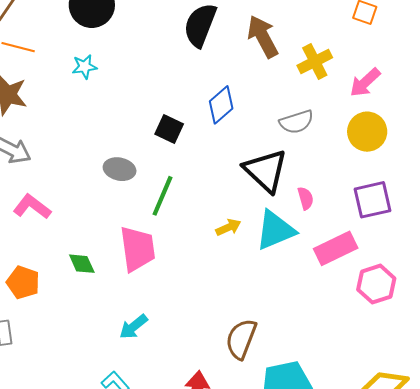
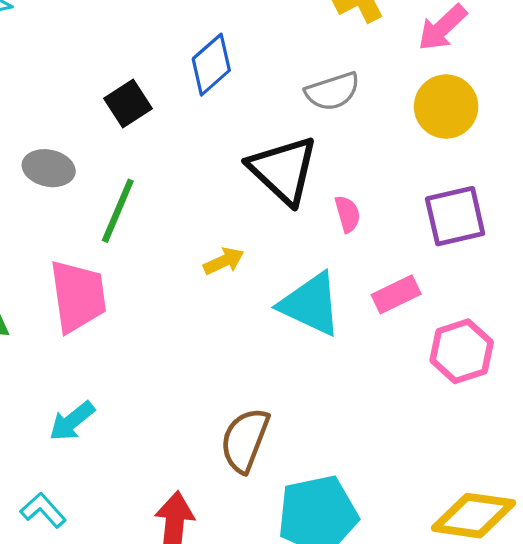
black square: (169, 129) -> (128, 103), turned 32
cyan triangle: (275, 230) -> (311, 304), moved, turned 48
pink rectangle: (336, 248) -> (396, 294), size x0.7

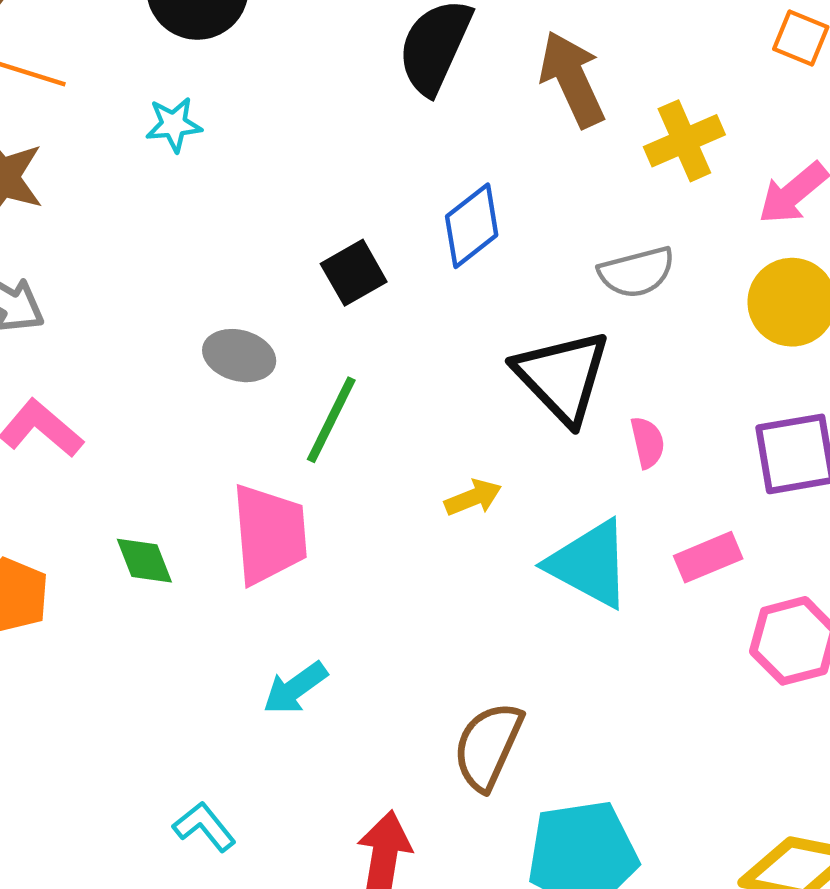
cyan arrow: (72, 421) -> (295, 688), moved

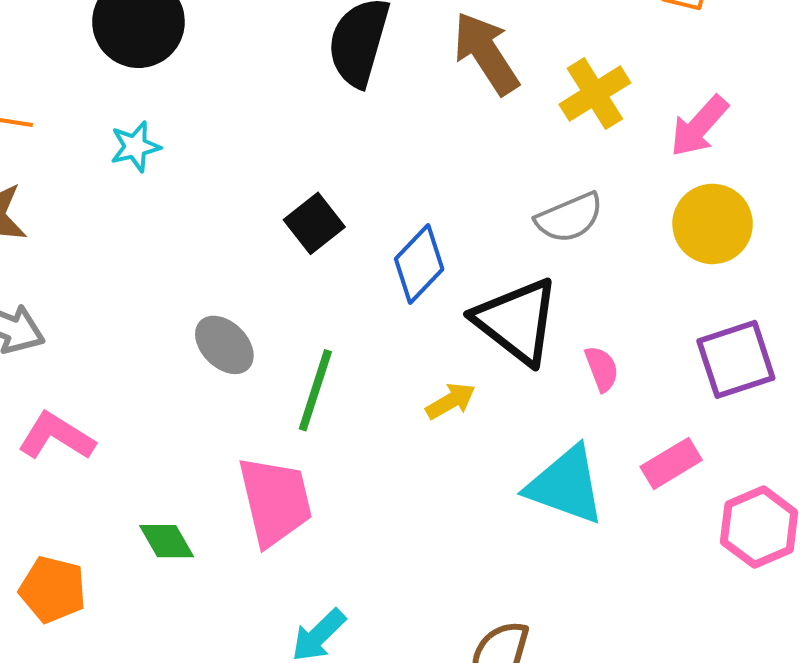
blue diamond: (472, 226) -> (419, 264), moved
black square: (354, 273) -> (314, 223), moved
gray ellipse: (239, 356) -> (224, 345), turned 38
yellow arrow: (473, 498) -> (451, 401), moved

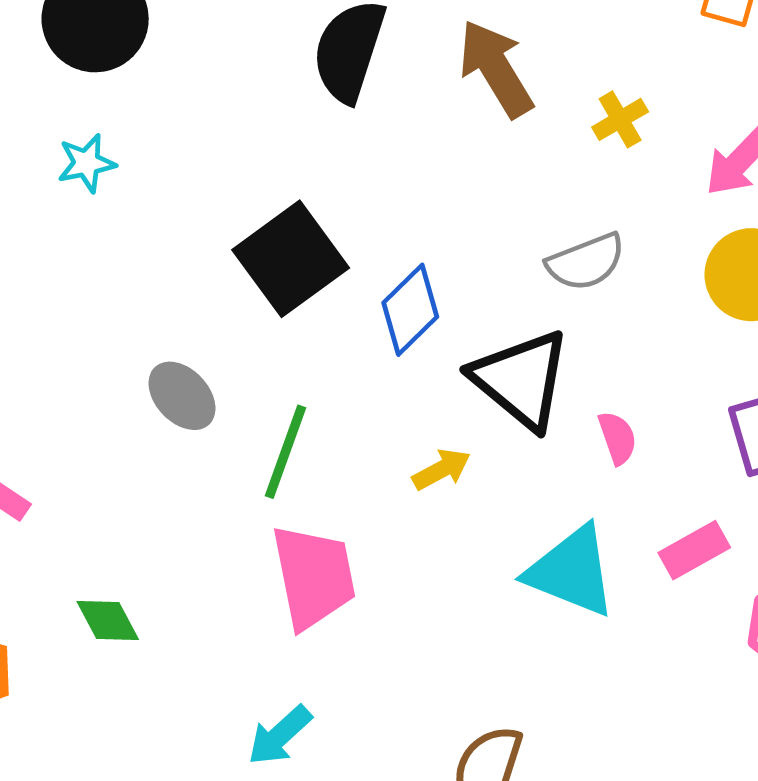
yellow cross: (595, 94) -> (620, 119), size x0.7
black square: (314, 223) -> (291, 259), size x1.6
pink trapezoid: (275, 501) -> (314, 577), moved

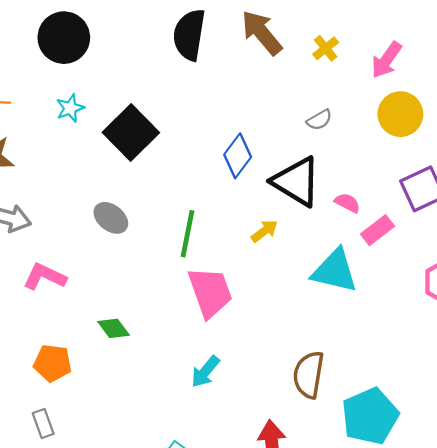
black square: (291, 259) -> (131, 132), moved
gray semicircle: (586, 262) -> (319, 120), size x0.7
gray ellipse: (182, 396) -> (111, 218), moved
pink semicircle: (617, 438) -> (347, 203), turned -35
pink rectangle: (694, 550) -> (377, 230), moved

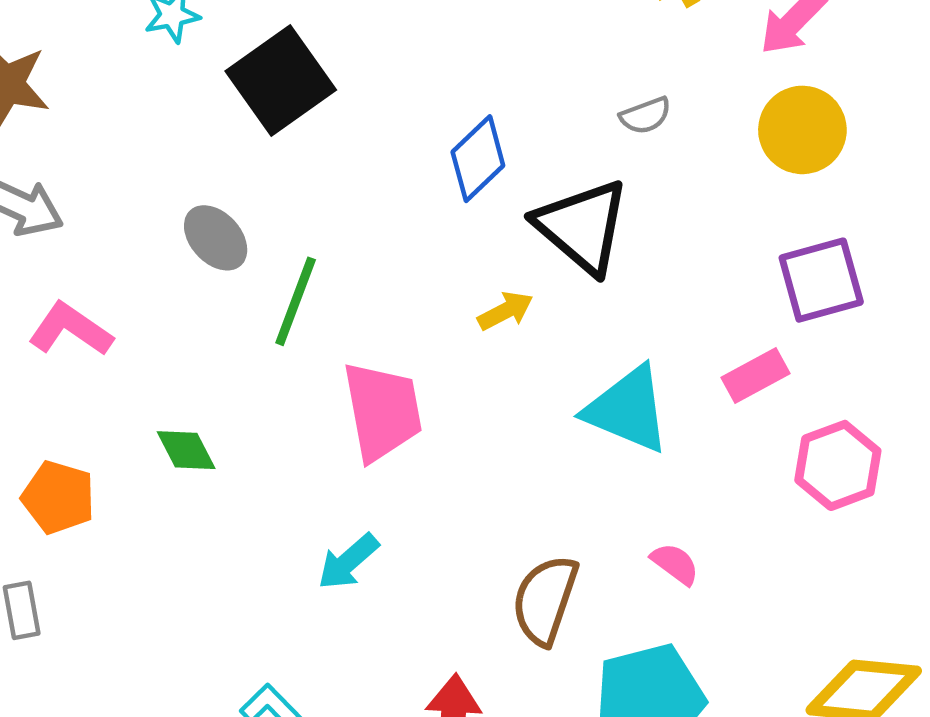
pink semicircle: (347, 203) -> (675, 564), moved
pink rectangle: (377, 230) -> (756, 375), moved
green line: (187, 234) -> (296, 301), moved

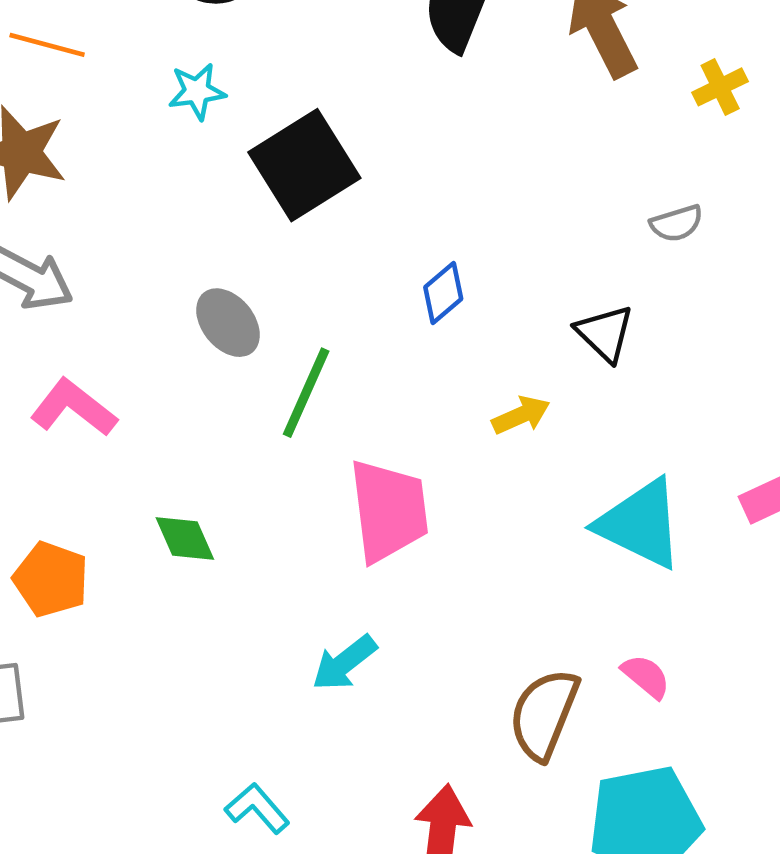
blue diamond: (478, 159) -> (443, 293), moved, size x0.7
black triangle: (582, 226) -> (605, 333), size x0.6
pink semicircle: (675, 564) -> (646, 676), moved

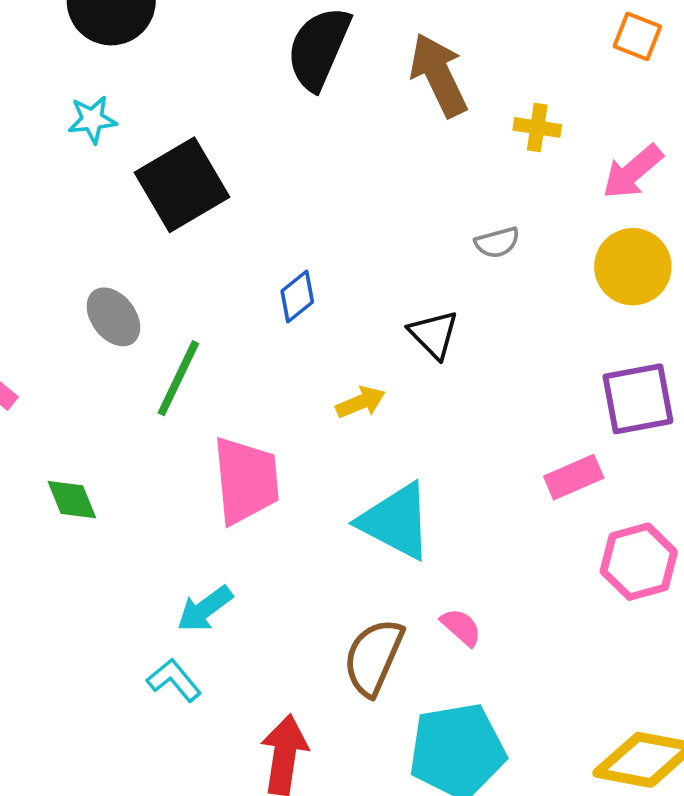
yellow cross: (720, 87) -> (537, 127), turned 33
cyan triangle: (640, 524) -> (396, 521), moved
cyan L-shape: (257, 808) -> (174, 680), moved

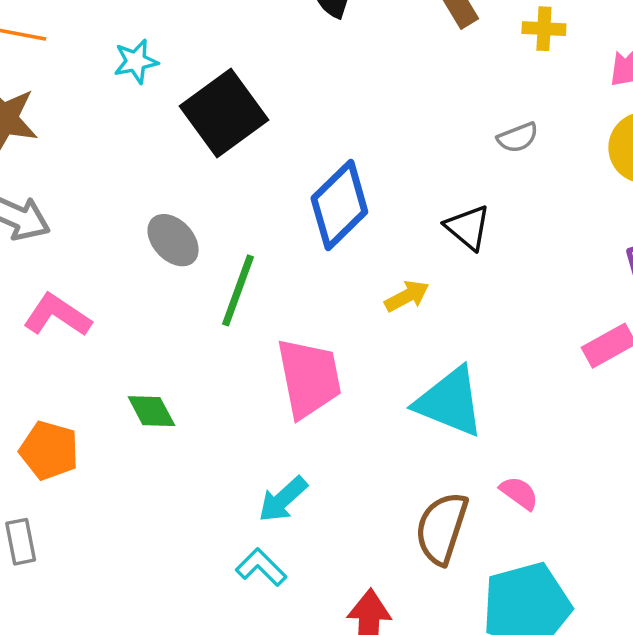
blue diamond: (297, 296) -> (339, 205), size x1.8

